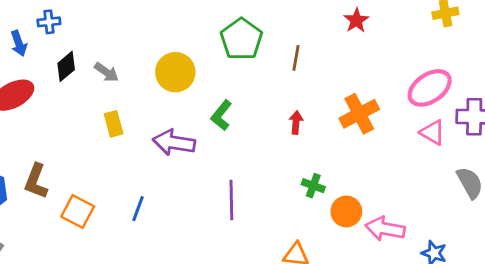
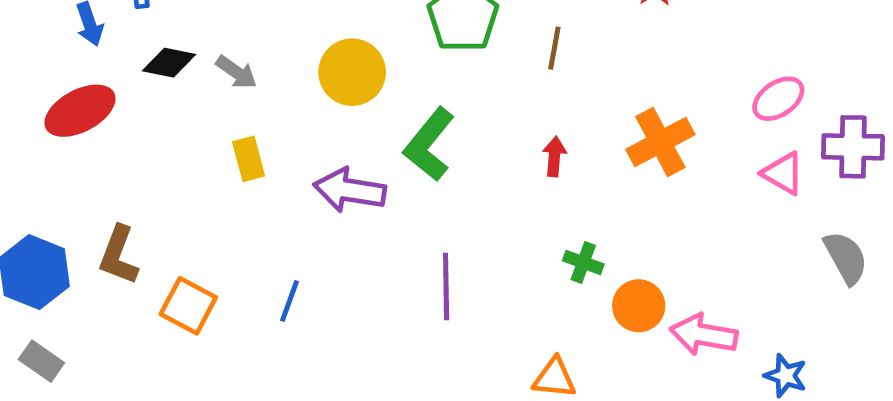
black diamond: (66, 66) -> (169, 63), turned 52
pink ellipse: (430, 88) -> (778, 99), size x0.7
green L-shape: (221, 115) -> (429, 144), size x1.4

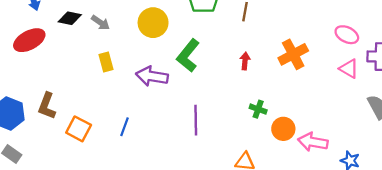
pink ellipse: (778, 99) -> (347, 35), turned 60

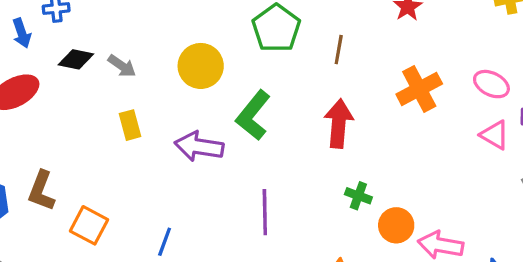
orange cross: (293, 54) -> (419, 89), moved
red arrow: (245, 61) -> (339, 123), size x1.8
blue line: (125, 127) -> (165, 242), moved

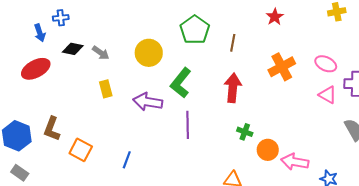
purple line: (265, 212) -> (188, 125), moved

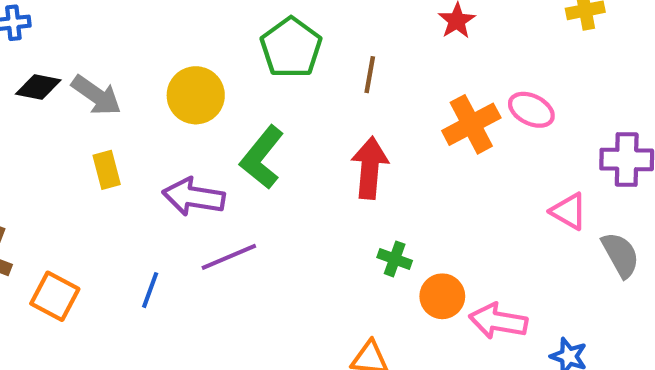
gray arrow: (101, 53) -> (96, 95), size x1.4
pink ellipse: (326, 64) -> (531, 110), moved
pink triangle: (328, 95) -> (569, 211), moved
purple line: (188, 125) -> (229, 257), moved, turned 68
blue line: (127, 160) -> (150, 290), moved

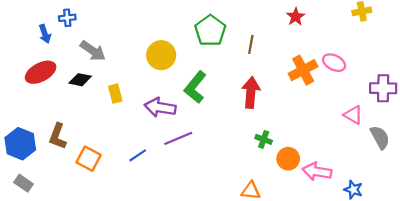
black diamond: (38, 87) -> (80, 80), moved
gray arrow: (96, 95) -> (93, 51), moved
blue line: (150, 290) -> (138, 155), turned 36

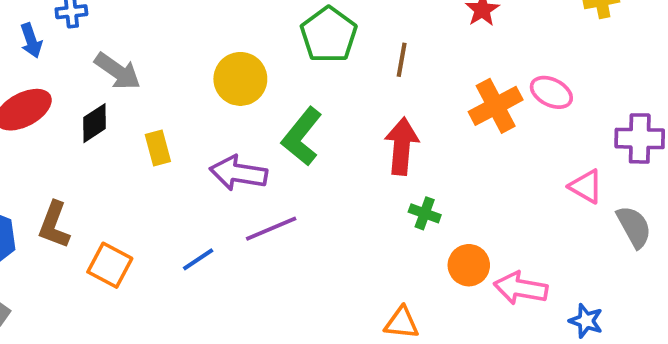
black diamond: (80, 80) -> (94, 123), turned -45
green cross: (264, 139) -> (425, 213), moved

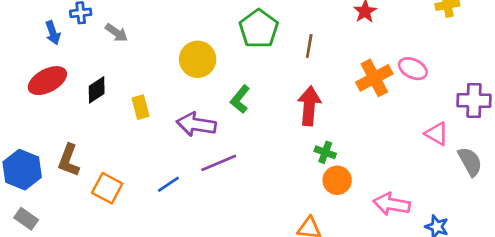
gray arrow: (118, 71) -> (117, 33), moved, size x0.7
green L-shape: (302, 137) -> (240, 99), size x0.7
orange circle: (469, 265) -> (337, 180), moved

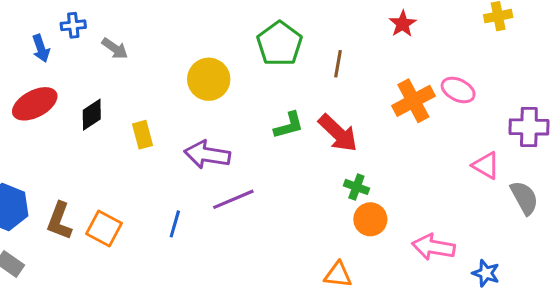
green L-shape: (240, 99) -> (289, 125), moved, turned -144
red arrow: (309, 106) -> (338, 133), turned 129
brown L-shape: (69, 160) -> (59, 221), moved
blue line: (168, 184) -> (175, 224), turned -40

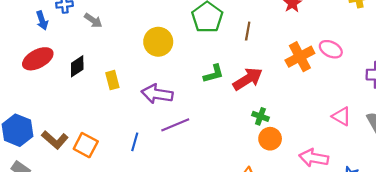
red arrow: (338, 133) -> (248, 79), turned -76
pink triangle: (486, 165) -> (341, 116), moved
brown L-shape: (59, 221) -> (55, 140), turned -70

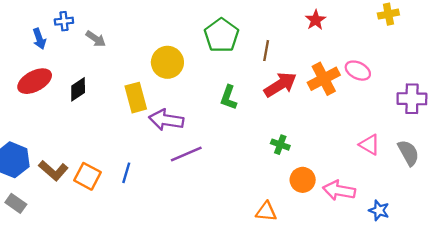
green L-shape: (214, 74) -> (229, 98), turned 125
red arrow: (248, 79) -> (280, 85), moved
yellow rectangle: (112, 80) -> (136, 98), moved, size x1.4
orange circle: (270, 139) -> (303, 180), moved
blue line: (135, 142) -> (126, 173), moved

